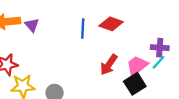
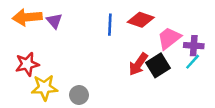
pink trapezoid: (137, 66) -> (169, 38), moved
black square: (135, 84) -> (158, 65), moved

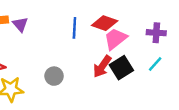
pink trapezoid: (169, 38) -> (115, 39), moved
purple cross: (194, 46) -> (156, 33), moved
gray circle: (79, 95) -> (54, 76), moved

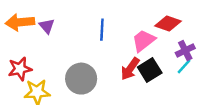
red diamond: (105, 23) -> (168, 23), moved
purple cross: (156, 33) -> (185, 50), moved, turned -30
gray circle: (54, 76) -> (81, 79), size x1.6

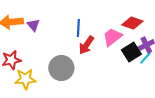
red arrow: (130, 69) -> (86, 45), moved
black square: (150, 70) -> (131, 52), moved

